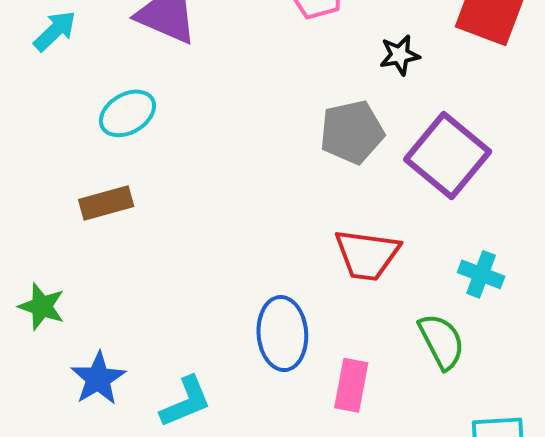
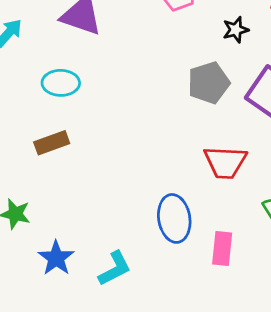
cyan ellipse: (127, 113) -> (61, 83), turned 36

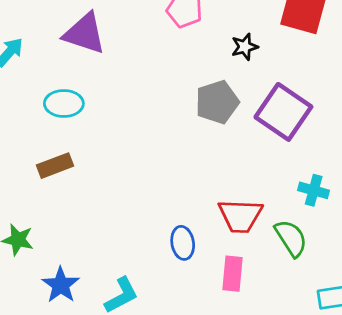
red trapezoid: (225, 162) -> (240, 216), moved
blue ellipse: (174, 218) -> (183, 243), size x0.7

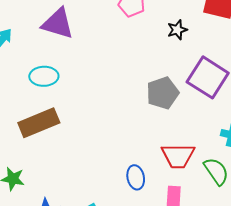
gray pentagon: (217, 102) -> (163, 93), moved
brown rectangle: (55, 166) -> (39, 123), size x1.5

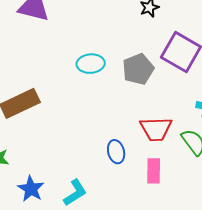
cyan ellipse: (44, 76) -> (91, 64), moved

